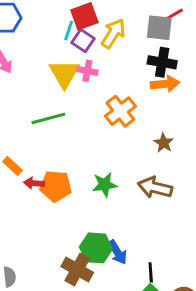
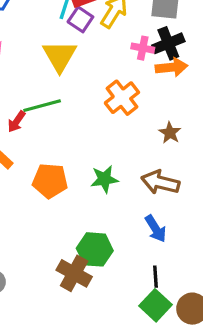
black cross: (162, 62) -> (168, 43), turned -32
pink cross: (87, 71) -> (143, 48), moved
red arrow: (34, 183) -> (17, 122), moved, turned -60
blue arrow: (118, 252) -> (156, 229), moved

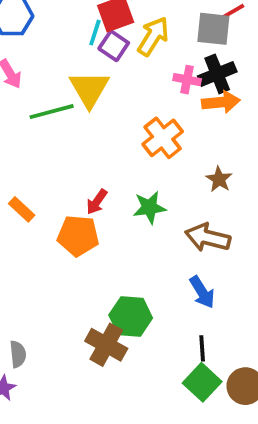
green line: (42, 106) -> (52, 112), moved
red arrow: (17, 122) -> (97, 202), moved
green star: (104, 179) -> (149, 207), moved

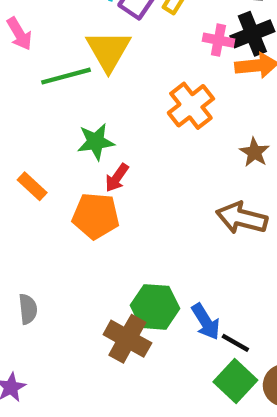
green star: (149, 207) -> (96, 142), moved
blue arrow: (202, 292) -> (206, 322), moved
black line: (202, 348) -> (235, 343), turned -56
gray semicircle: (18, 354) -> (28, 309), moved

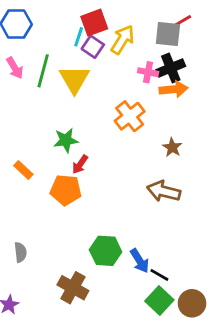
green line: (66, 76) -> (43, 71), moved, turned -60
brown cross: (127, 339) -> (73, 288), moved

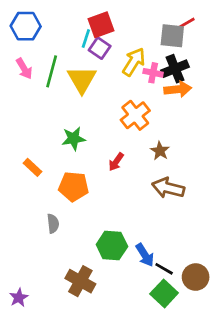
yellow arrow: (123, 40) -> (134, 62), moved
brown star: (172, 147) -> (160, 151), moved
red arrow: (80, 164) -> (116, 162), moved
gray semicircle: (20, 252) -> (53, 224), moved
brown circle: (192, 303) -> (196, 277), moved

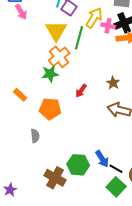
pink arrow: (24, 69) -> (21, 12), moved
green line: (52, 71) -> (79, 38), moved
orange cross: (135, 115) -> (59, 57), moved
green hexagon: (112, 245) -> (78, 165), moved

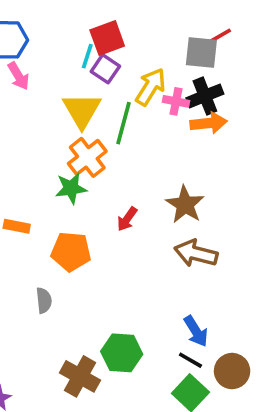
brown star: (113, 83) -> (185, 205), size x1.5
orange rectangle: (20, 95) -> (17, 226), turned -32
blue arrow: (102, 159) -> (196, 331), moved

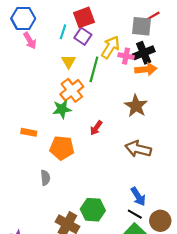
cyan line: (87, 56) -> (63, 32), moved
yellow triangle: (82, 110) -> (69, 62), size x0.6
brown star: (185, 205) -> (136, 106), moved

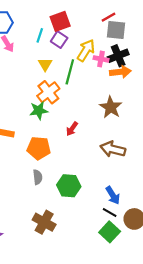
red line: (153, 16) -> (108, 17), moved
gray semicircle: (45, 178) -> (38, 177), moved
green hexagon: (93, 210) -> (69, 186), moved

